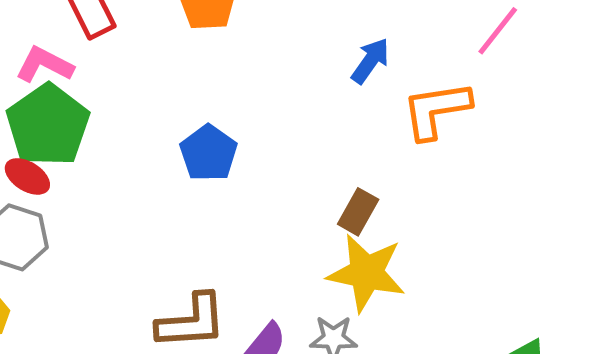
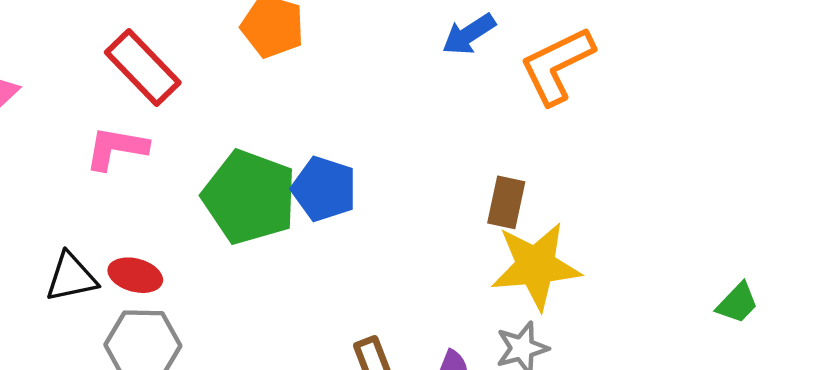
blue arrow: (370, 61) -> (469, 34), turned -141
green pentagon: (48, 125) -> (249, 197), moved

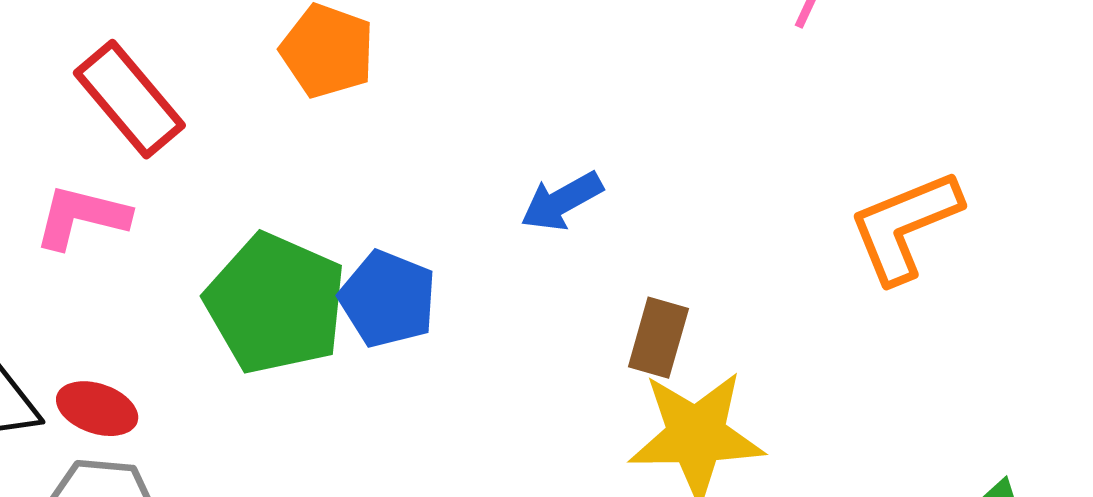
blue arrow: (469, 34) -> (562, 201), moved
orange L-shape: (557, 66) -> (905, 226), moved

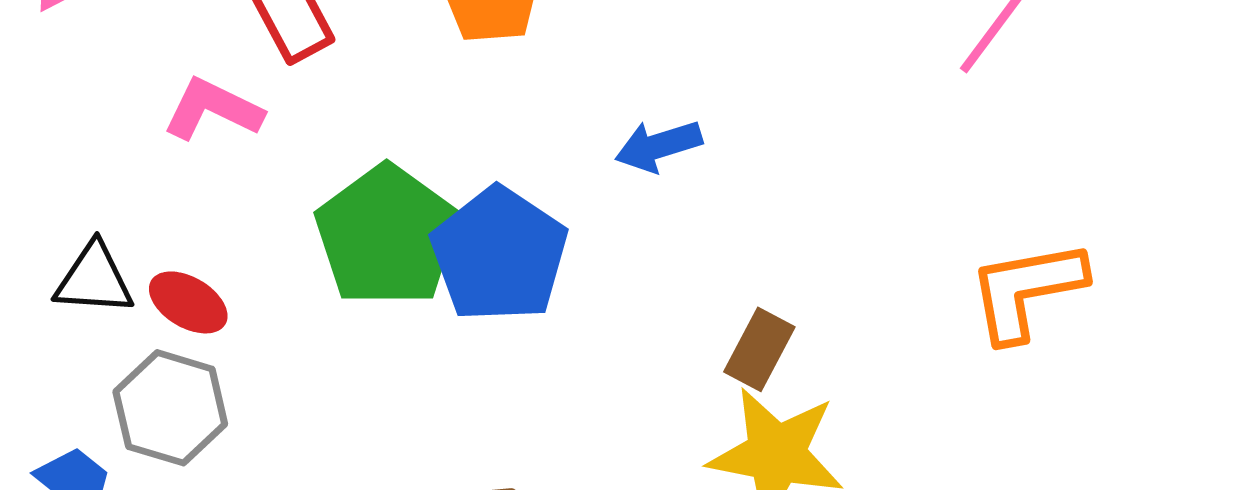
blue arrow: (562, 201) -> (658, 146), moved
blue pentagon: (388, 299) -> (499, 255), size x1.4

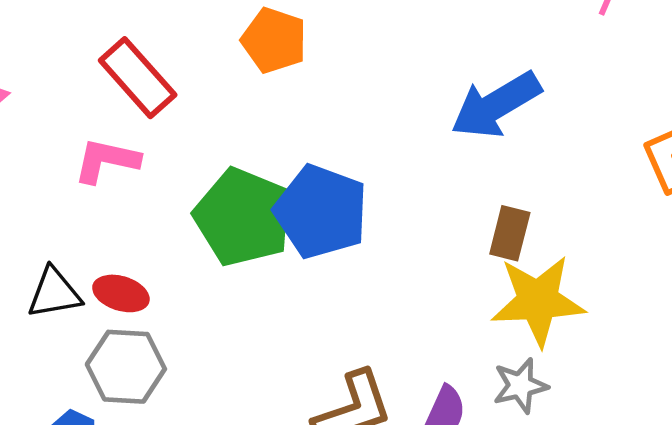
blue arrow: (658, 146) -> (496, 105), moved, size x1.6

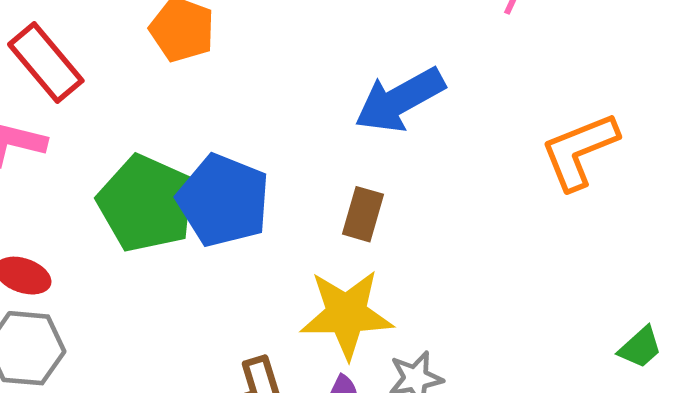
brown rectangle: (510, 233) -> (363, 214), moved
yellow star: (538, 301) -> (346, 314), moved

